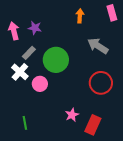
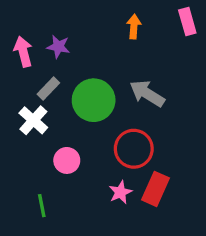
gray arrow: (98, 46) -> (147, 93), moved
red circle: (101, 83) -> (134, 149), moved
pink circle: (40, 84) -> (67, 160), moved
red rectangle: (93, 125) -> (156, 189), moved

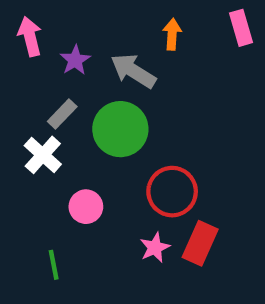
purple star: (58, 47) -> (75, 60), turned 30
pink arrow: (23, 52) -> (30, 36), moved
gray arrow: (147, 93) -> (133, 71), moved

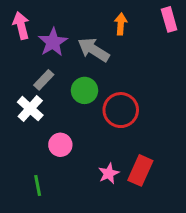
purple star: (75, 60) -> (53, 42), size x1.4
green circle: (120, 129) -> (85, 90), size x0.7
red circle: (172, 192) -> (121, 110), moved

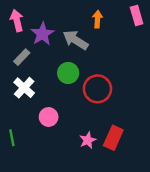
gray rectangle: (44, 80) -> (22, 57), moved
green line: (38, 186) -> (12, 138), moved

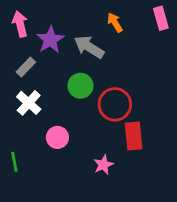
orange arrow: (97, 19) -> (115, 23), turned -35
red rectangle: (113, 138) -> (134, 136), moved, turned -30

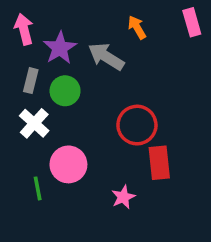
gray rectangle: (26, 67) -> (31, 81), turned -30
green circle: (80, 86) -> (65, 91), moved
pink circle: (57, 137) -> (68, 164), size x1.4
green line: (14, 162) -> (38, 188), moved

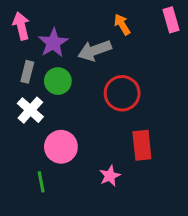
gray arrow: (106, 57) -> (95, 50), turned -52
red circle: (137, 125) -> (122, 93), moved
green line: (38, 188) -> (41, 182), moved

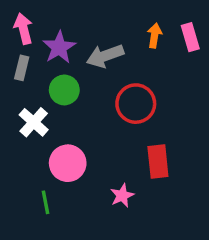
pink rectangle: (171, 20) -> (190, 37), moved
orange arrow: (122, 24) -> (155, 35), moved, turned 40
gray rectangle: (27, 72) -> (22, 68), moved

